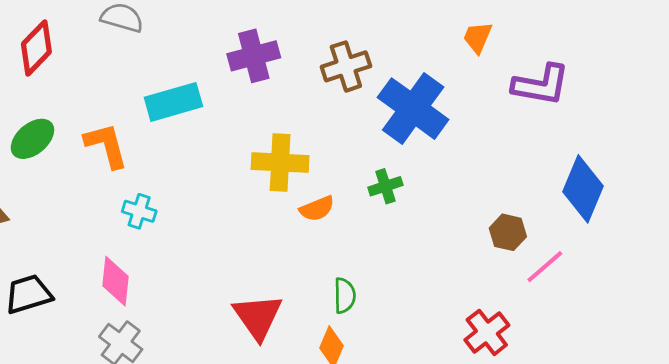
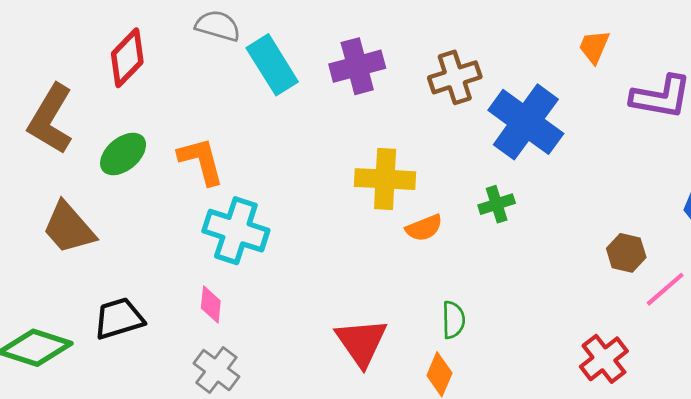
cyan rectangle: (173, 102) -> (272, 65), moved, turned 74
cyan cross: (139, 211) -> (236, 231), size x1.8
pink diamond: (115, 281) -> (211, 305), size x0.7

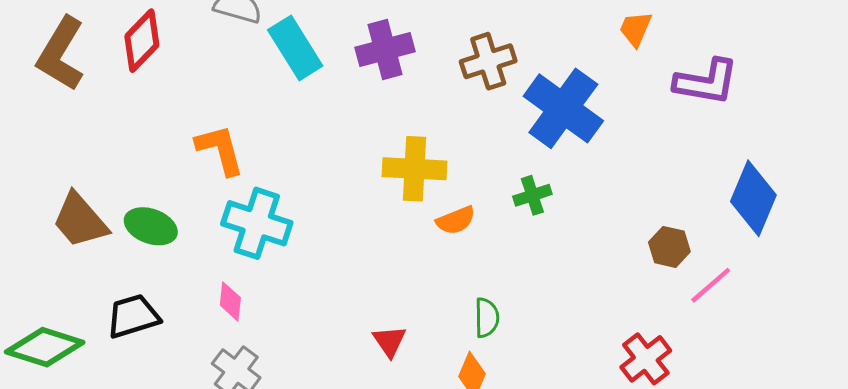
brown L-shape: (51, 119) -> (61, 54), moved
green ellipse: (123, 154) -> (151, 226), moved, turned 60
red triangle: (361, 342) -> (389, 341), size x0.6

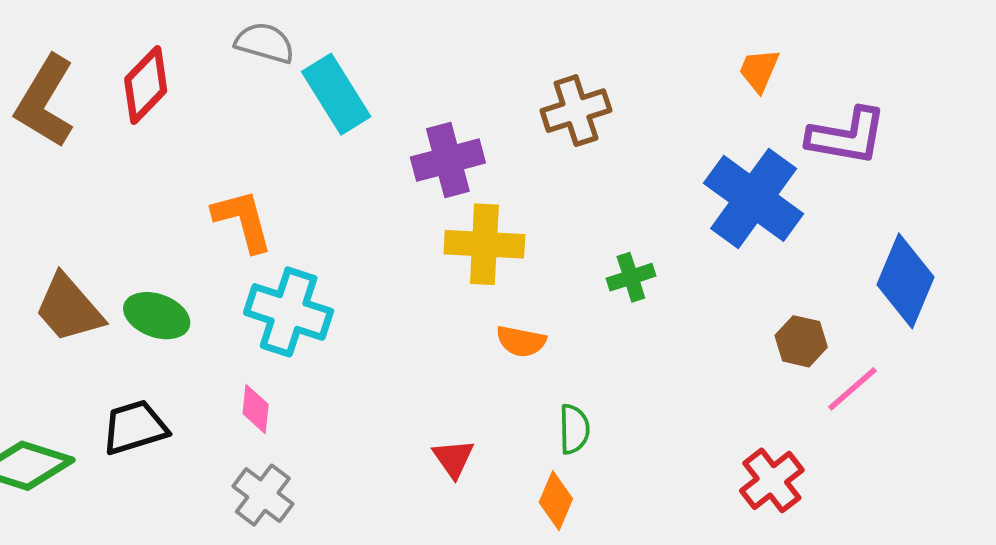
purple cross: (385, 49) -> (448, 160), moved
blue cross: (563, 108) -> (754, 198), moved
orange semicircle: (456, 220) -> (521, 341), moved, turned 33

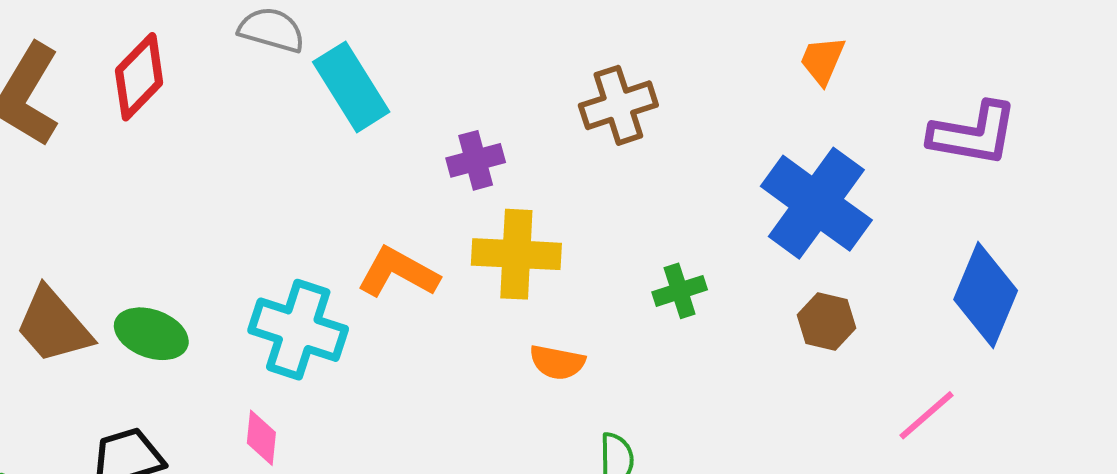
purple L-shape: (847, 136) -> (973, 134), moved
purple cross: (448, 160) -> (476, 160), size x0.7
orange L-shape: (243, 220) -> (398, 273), moved, turned -46
brown hexagon: (801, 341) -> (826, 321), moved

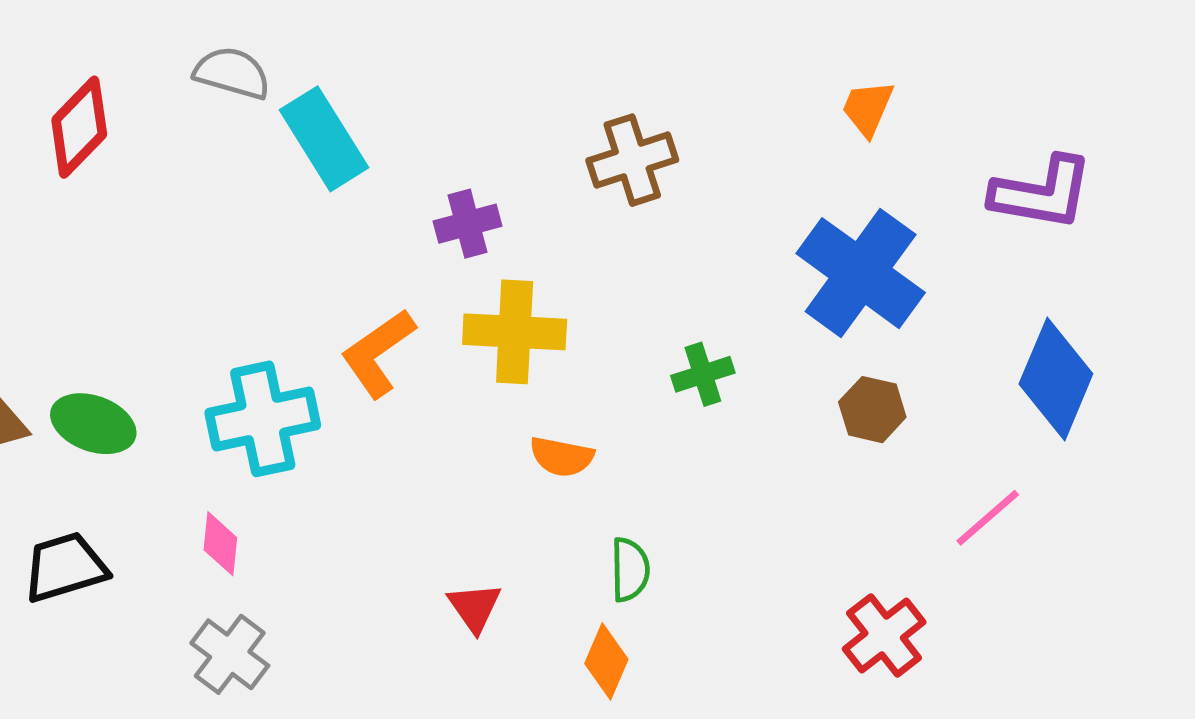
orange L-shape: (398, 273) -> (378, 353), turned -64
cyan cross: (298, 330) -> (263, 419), turned -30

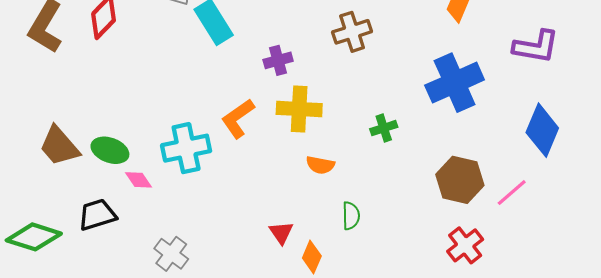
blue cross: (861, 273) -> (455, 83), turned 30
brown hexagon: (872, 410) -> (460, 180), moved, size x1.6
pink diamond: (220, 544) -> (138, 180), moved, turned -40
orange diamond: (606, 661) -> (312, 257), moved

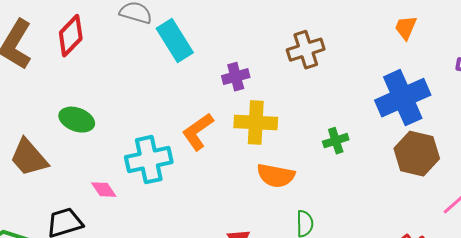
green ellipse: (110, 150) -> (77, 120), moved
orange semicircle: (320, 165) -> (276, 176), size x1.4
brown hexagon: (460, 180) -> (417, 154), moved

